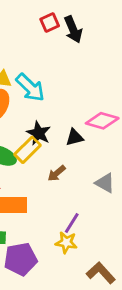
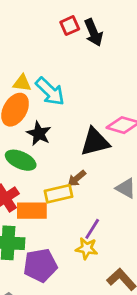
black star: (39, 133) -> (39, 134), moved
black triangle: (75, 137) -> (95, 142), size x1.6
yellow rectangle: (27, 150) -> (59, 194), moved, turned 32

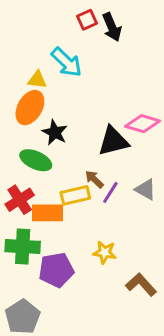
cyan arrow: (50, 91) -> (66, 62), moved
brown arrow: (77, 178) -> (94, 179), turned 84
purple line: (92, 229) -> (110, 192), moved

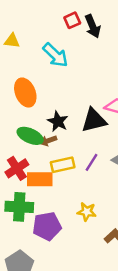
yellow triangle: (37, 80) -> (12, 41), moved
orange ellipse: (30, 108) -> (25, 93), turned -52
black star: (55, 132) -> (58, 121), moved
brown arrow: (94, 179) -> (48, 141), moved, turned -63

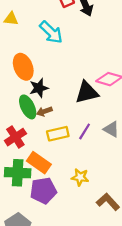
black star: (58, 121) -> (39, 88), moved, turned 30
green ellipse: (30, 136) -> (28, 107), turned 40
orange rectangle: (40, 179) -> (39, 163), moved, turned 35

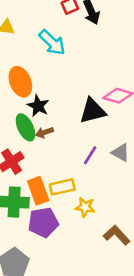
black star: (39, 88) -> (38, 106), turned -30
yellow rectangle: (58, 134) -> (62, 187), moved
orange rectangle: (39, 163) -> (38, 191), turned 35

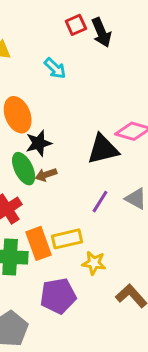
cyan arrow: (52, 42) -> (55, 68), size x0.7
black star: (38, 106) -> (39, 143), turned 30
purple pentagon: (43, 222) -> (58, 296), moved

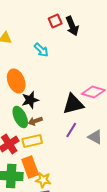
purple line: (100, 202) -> (71, 130), moved
yellow rectangle: (67, 239) -> (32, 141), moved
yellow star: (94, 263) -> (43, 180), moved

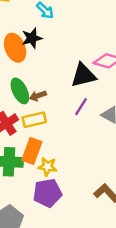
black star: (30, 100) -> (32, 38), moved
orange rectangle: (30, 167) -> (32, 151), turned 40

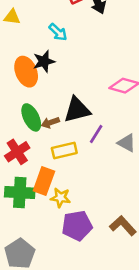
black triangle: (83, 75) -> (77, 110), moved
yellow rectangle: (34, 120) -> (64, 151), moved
purple pentagon: (47, 193) -> (77, 226), moved

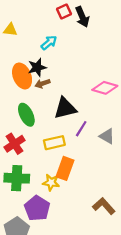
cyan arrow: (58, 32) -> (49, 43), turned -84
brown arrow: (50, 123) -> (42, 84), moved
orange rectangle: (44, 181) -> (65, 168), moved
purple pentagon: (77, 226) -> (37, 208), moved, turned -30

